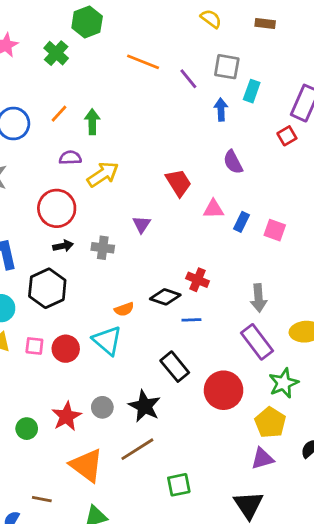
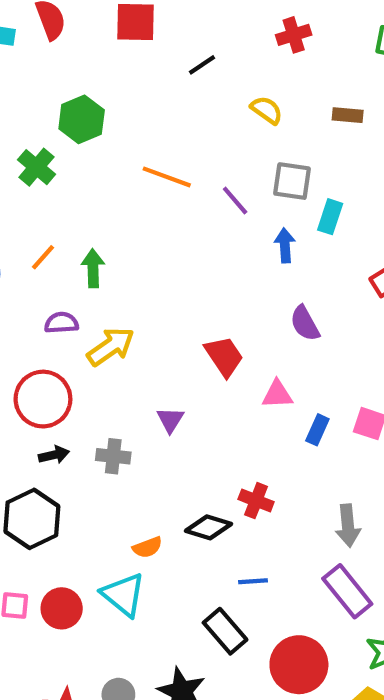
blue rectangle: (241, 222) -> (317, 430), moved
blue line: (191, 320) -> (253, 581), moved

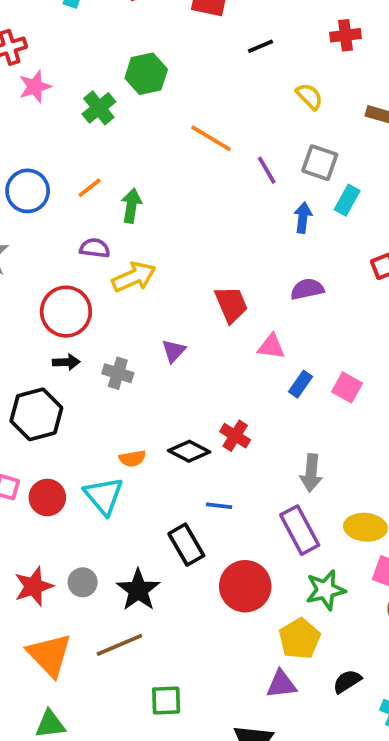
purple semicircle: (305, 323) -> (307, 289), turned 96

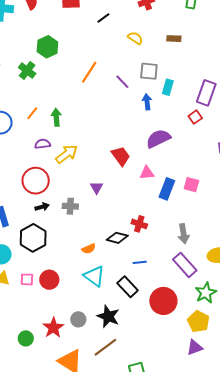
orange line: (211, 138) -> (89, 72), turned -75
purple semicircle: (307, 289) -> (158, 139), size x1.4
blue rectangle: (301, 384) -> (167, 189), size x1.5
cyan triangle: (104, 496) -> (94, 276), moved

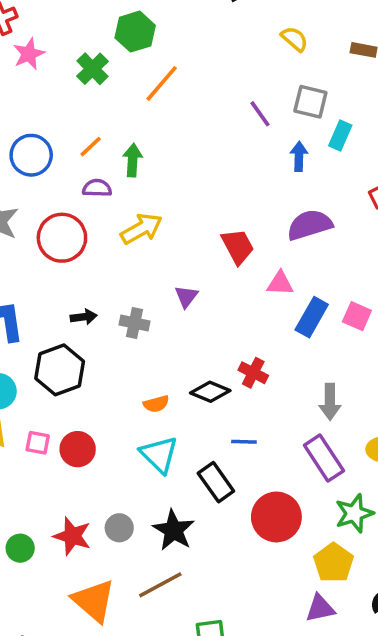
orange line: (89, 72) -> (162, 83), moved
purple semicircle: (43, 144) -> (97, 188), moved
red circle: (36, 181) -> (62, 238), moved
red star: (53, 328) -> (72, 536), turned -30

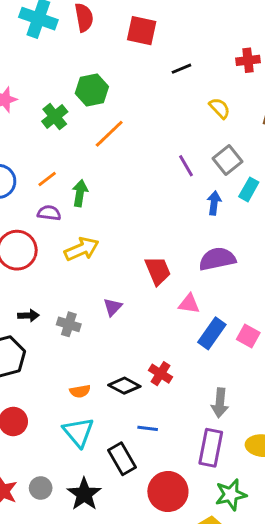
gray square: (310, 102) -> (227, 160), turned 32
purple rectangle: (324, 458) -> (211, 448), turned 39

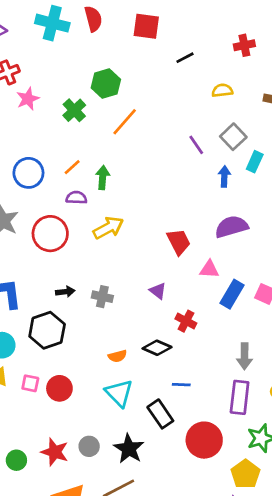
yellow semicircle: (220, 108) -> (222, 90), turned -48
purple triangle: (113, 307) -> (158, 291), moved, turned -30
red cross: (160, 374) -> (186, 321), moved

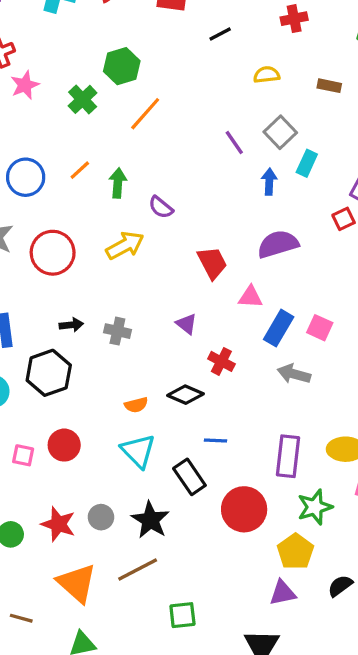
purple semicircle: (76, 198) -> (161, 207), moved, turned -144
gray arrow: (244, 356) -> (294, 374), moved, turned 105
pink square: (30, 383) -> (23, 455), moved

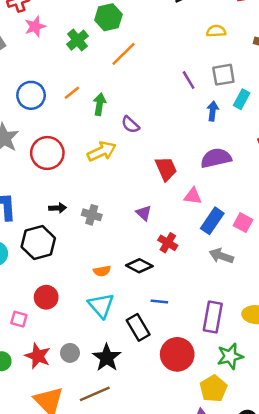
gray square: (280, 132) -> (223, 75), turned 30
pink square: (23, 455) -> (19, 319), moved

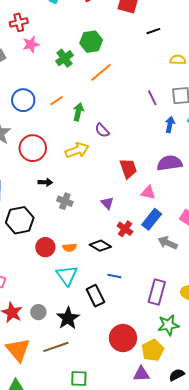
black arrow: (58, 208) -> (45, 182), moved
blue rectangle: (212, 221) -> (152, 219), moved
red circle: (46, 297) -> (45, 247), moved
red circle: (177, 354) -> (123, 338), moved

